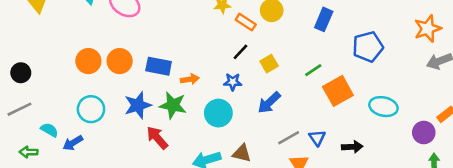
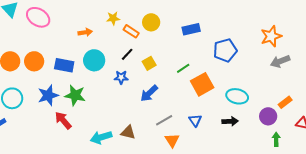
blue rectangle: (324, 19) -> (191, 29), turned 54
orange arrow: (190, 79) -> (85, 32), moved
cyan circle: (218, 113) -> (94, 60), moved
blue triangle: (317, 138) -> (195, 120), moved
black arrow: (352, 147) -> (230, 121), moved

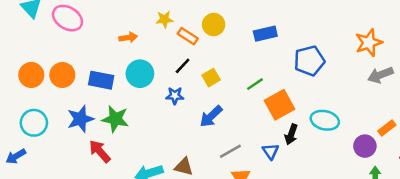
black arrow: (230, 121) -> (291, 134), moved, turned 112

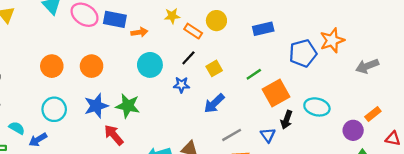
orange star: (369, 43) -> (332, 40), moved
orange circle: (62, 75) -> (92, 66), moved
blue rectangle: (101, 80) -> (115, 19), moved

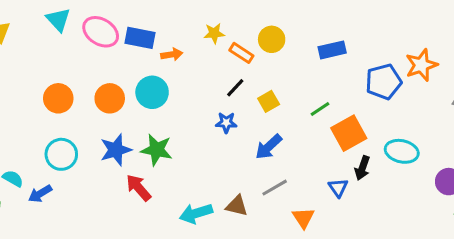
cyan circle: (150, 65) -> (152, 92), moved
gray line: (232, 135) -> (275, 188), moved

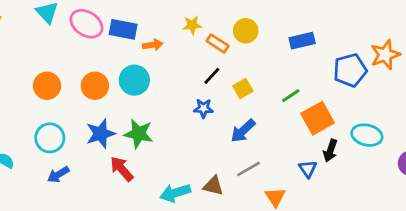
blue arrow: (40, 194) -> (58, 175), moved

